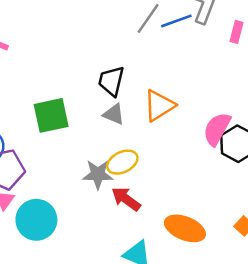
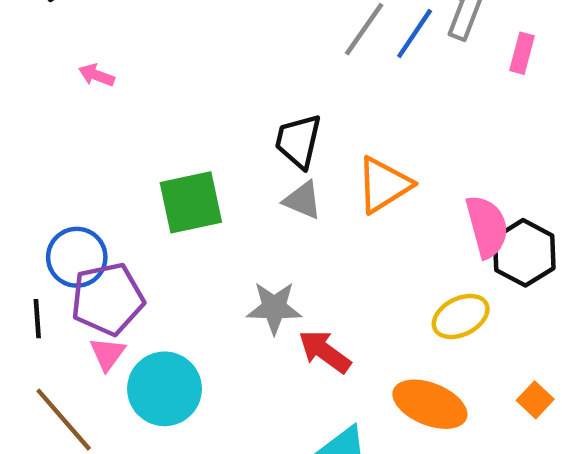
blue line: (176, 21) -> (415, 33), turned -36
pink semicircle: (217, 129) -> (487, 227), turned 136
yellow ellipse: (122, 162) -> (461, 316), moved

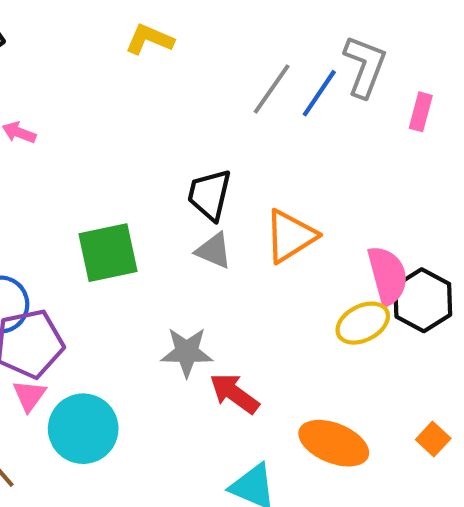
yellow ellipse: (461, 316) -> (363, 323), moved

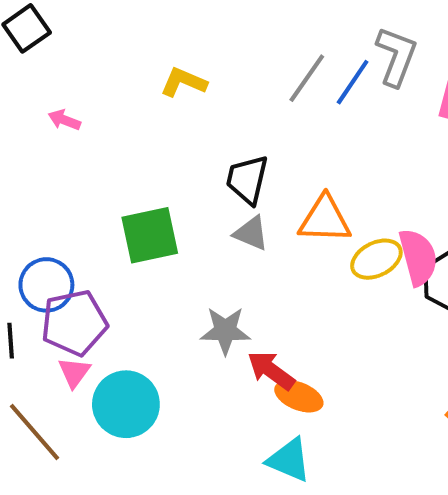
yellow L-shape: (149, 39) -> (184, 82), moved
orange triangle: (290, 236) -> (325, 219), turned 34
yellow ellipse: (363, 323) -> (376, 259), moved
orange ellipse: (334, 443) -> (299, 396), moved, size x0.7

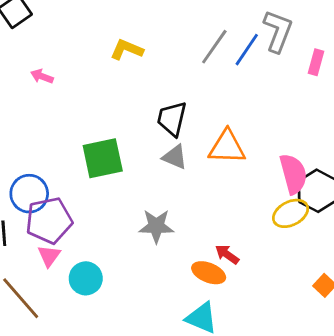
yellow ellipse: (376, 259) -> (291, 213), moved
red arrow: (271, 370) -> (227, 254), moved, size x0.7
cyan circle: (126, 404) -> (86, 278), size x0.7

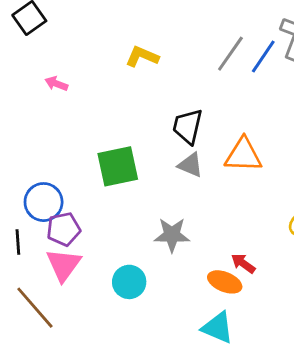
purple pentagon: (49, 220) -> (64, 229), size x0.7
pink triangle: (49, 256) -> (64, 265), size x1.5
cyan circle: (86, 278) -> (129, 282), moved

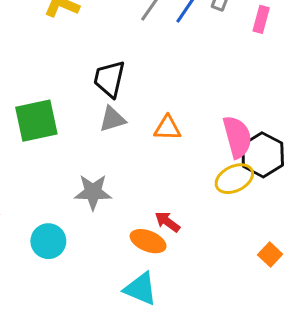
orange triangle: (243, 155) -> (167, 128), moved, size x0.7
gray triangle: (190, 165) -> (112, 119), turned -40

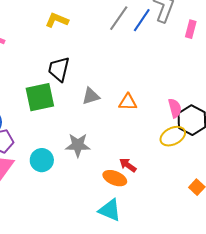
black trapezoid: (109, 79) -> (59, 69), moved
pink semicircle: (237, 137) -> (175, 108), size x0.7
cyan circle: (48, 241) -> (42, 160), moved

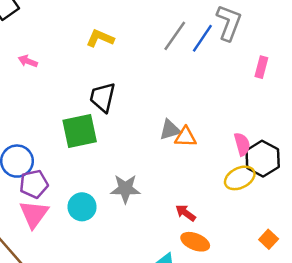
pink rectangle: (191, 29) -> (261, 67), moved
gray triangle: (91, 96) -> (170, 130), moved
orange ellipse: (115, 178) -> (195, 242), moved

